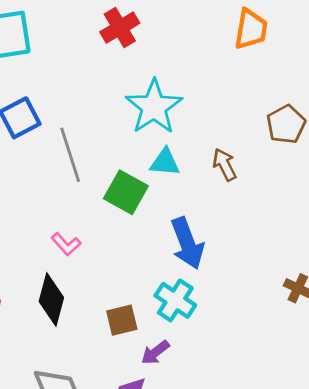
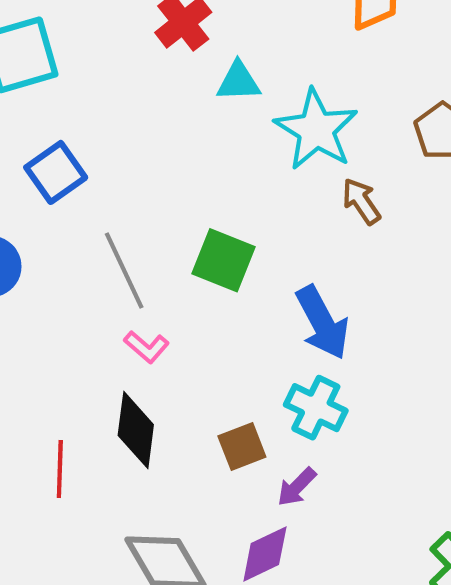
cyan star: (154, 107) -> (316, 130), moved
gray line: (70, 155) -> (124, 271), moved
cyan triangle: (165, 162) -> (238, 81), moved

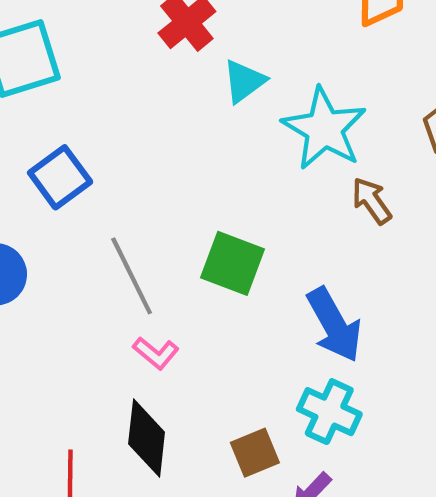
cyan triangle: (238, 81) -> (244, 81), turned -33

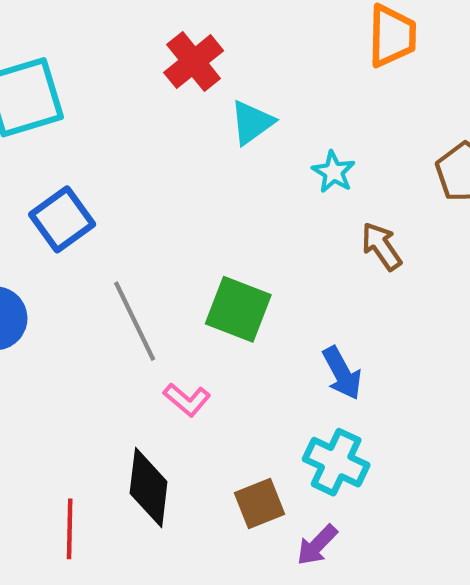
cyan star: (324, 129) -> (334, 172), size x0.5
blue arrow: (334, 325) -> (342, 373), size x0.7
pink L-shape: (156, 353) -> (187, 400), moved

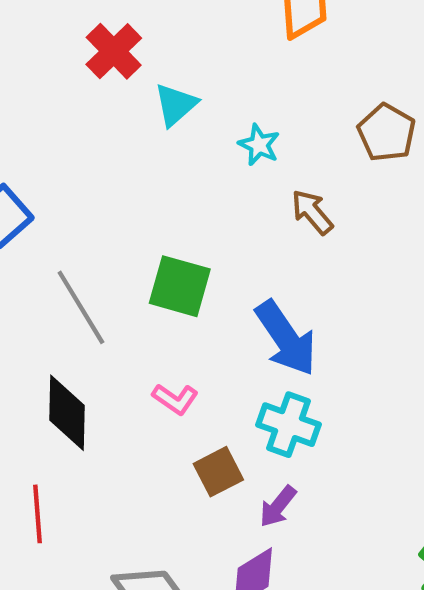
blue arrow: (342, 373) -> (286, 338), size x1.5
pink L-shape: (187, 400) -> (175, 399), moved
black diamond: (149, 487) -> (67, 413), moved

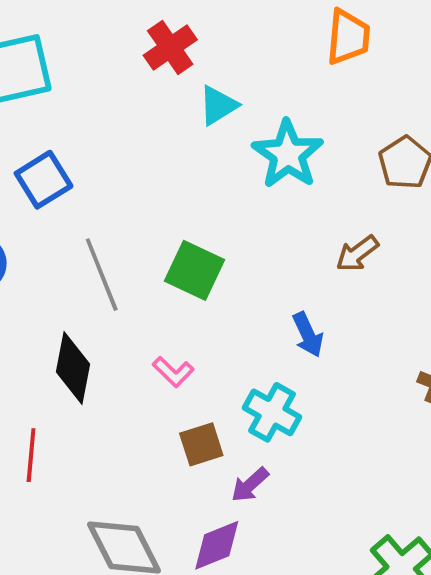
cyan star: (259, 145) -> (288, 154), size x1.8
brown arrow: (312, 212) -> (357, 253), moved, turned -96
blue arrow: (286, 338) -> (308, 335), moved, size x0.6

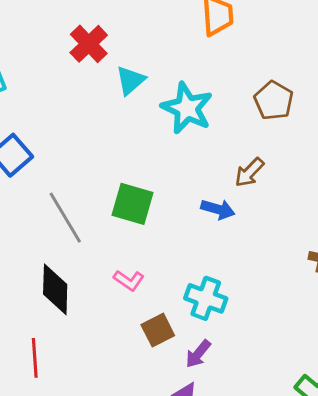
blue arrow: (308, 335) -> (218, 209), moved, turned -40

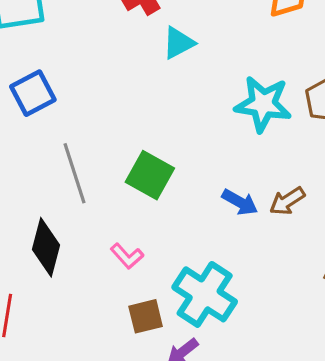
cyan star: (187, 108) -> (263, 104), moved, turned -30
brown arrow: (249, 172) -> (287, 201), moved
cyan cross: (206, 298) -> (205, 294), size x1.4

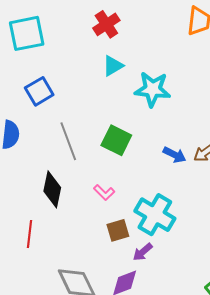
cyan triangle: (178, 43) -> (113, 66), moved
cyan star: (263, 104) -> (153, 89), moved

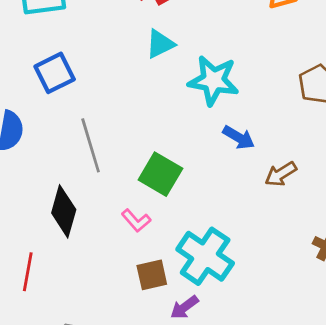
green square: (116, 140) -> (160, 174), moved
blue arrow: (175, 155) -> (239, 137), moved

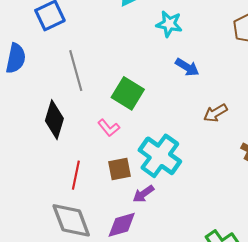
cyan star: (213, 80) -> (169, 24), size x0.7
brown arrow: (281, 174) -> (215, 113), moved
red line: (28, 272) -> (76, 175), moved

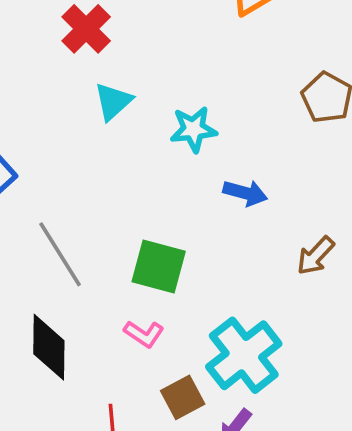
cyan cross: (160, 156) -> (244, 355), turned 33

